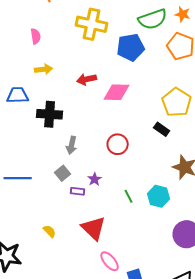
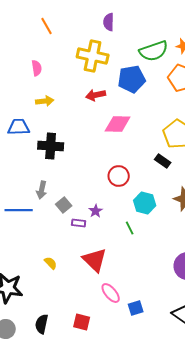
red arrow: (87, 79) -> (96, 95), moved
gray arrow: (72, 145) -> (42, 190), moved
cyan hexagon: (159, 196) -> (145, 203), moved

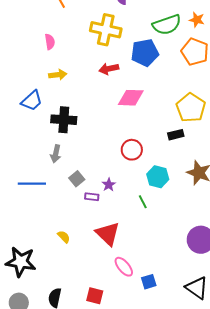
blue trapezoid: (19, 127) -> (32, 101), turned 140
black rectangle: (163, 161) -> (176, 135), turned -49
gray arrow: (42, 190) -> (56, 154), moved

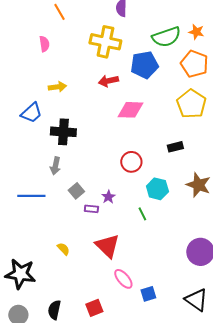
pink semicircle: (50, 42) -> (44, 44), moved
yellow pentagon: (191, 108) -> (191, 104), moved
red square: (95, 296) -> (94, 308), turned -36

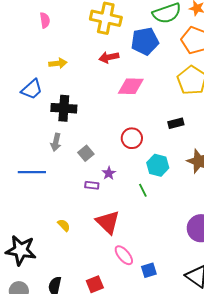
gray square: (76, 191) -> (86, 153), moved

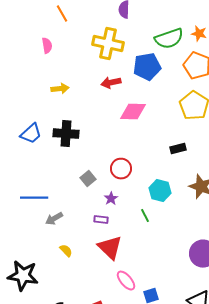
blue trapezoid: (32, 89) -> (31, 134), moved
red circle: (132, 138) -> (121, 169), moved
gray arrow: (56, 142) -> (54, 219), moved, turned 48
purple rectangle: (92, 185) -> (101, 220), moved

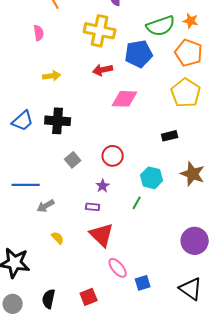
gray square: (88, 179) -> (73, 160), moved
green line: (145, 216) -> (137, 203), turned 56

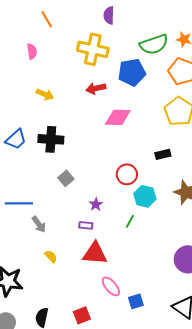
yellow arrow: (52, 76) -> (45, 94), turned 30
red circle: (113, 156) -> (127, 174), moved
gray arrow: (46, 206) -> (39, 224), turned -96
red triangle: (102, 235) -> (95, 253), turned -40

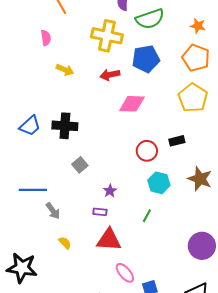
green semicircle: (154, 44) -> (150, 19), moved
yellow arrow: (45, 94) -> (65, 70), moved
red circle: (127, 174) -> (147, 151), moved
green line: (130, 221) -> (147, 216), moved

